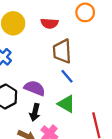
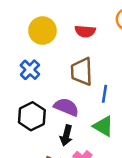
brown trapezoid: (62, 51) -> (82, 72), moved
blue line: (67, 76) -> (105, 94), turned 48

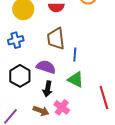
blue cross: (30, 70) -> (16, 40), turned 35

